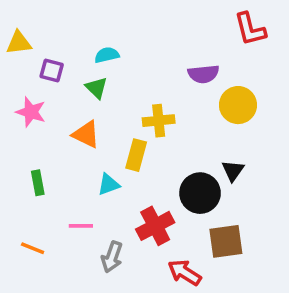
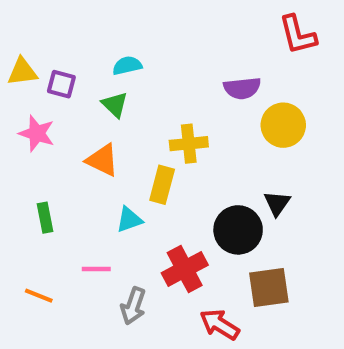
yellow triangle: (19, 43) -> (22, 72), moved

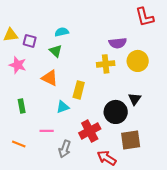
yellow cross: (189, 144) -> (106, 64), moved

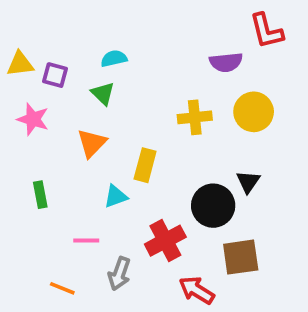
purple semicircle: (118, 43) -> (226, 62), moved
orange triangle: (50, 78) -> (92, 143), turned 48
orange line: (19, 144) -> (62, 288), moved

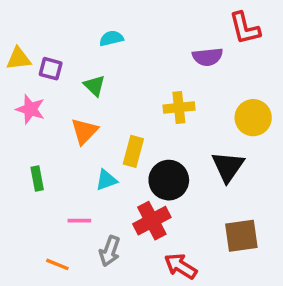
cyan semicircle: (114, 59) -> (111, 38), moved
yellow circle: (254, 112) -> (253, 118), moved
black triangle: (248, 182) -> (228, 167), size x1.5
black circle: (213, 206) -> (169, 180), moved
brown square: (241, 257) -> (241, 236), moved

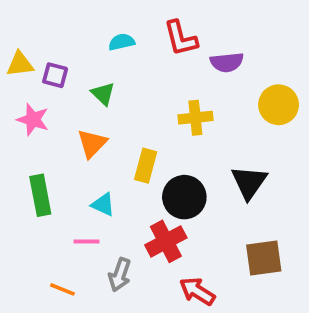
red L-shape: (245, 28) -> (181, 38), moved
yellow circle: (253, 118) -> (279, 105), moved
green rectangle: (37, 178) -> (40, 195), size x1.5
cyan triangle: (106, 180) -> (103, 204), moved, turned 45

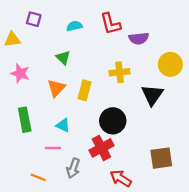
purple square: (55, 75) -> (34, 19), moved
yellow rectangle: (146, 166) -> (85, 90), moved
black triangle: (249, 182) -> (152, 95), moved

